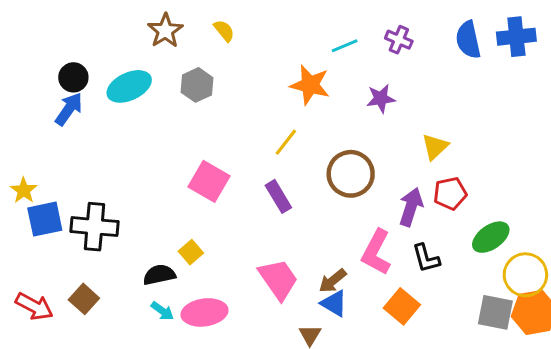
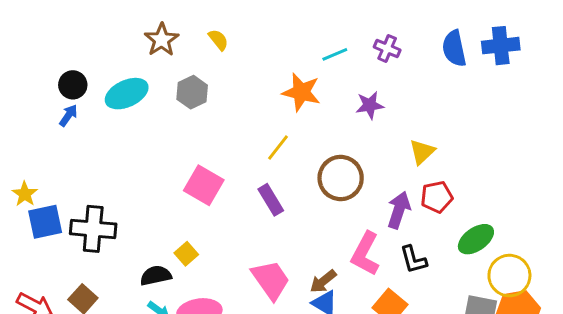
blue arrow: (69, 109) -> (68, 115), size x0.7

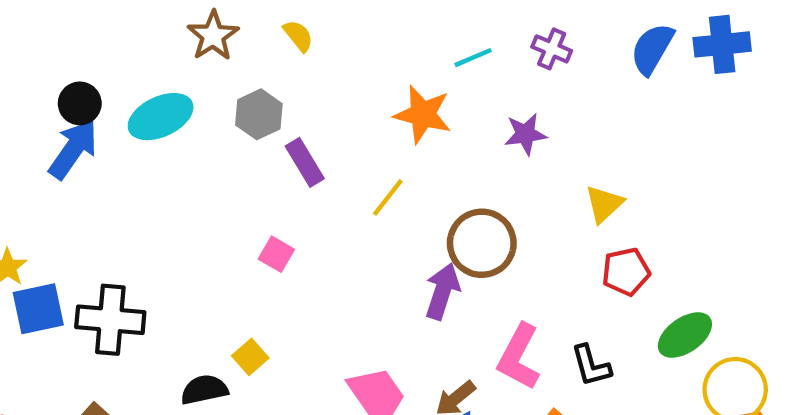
blue semicircle: (454, 48) -> (652, 49), turned 42
blue arrow: (68, 115) -> (73, 149), size x1.8
pink square: (204, 185) -> (276, 254), size x0.6
purple rectangle: (271, 200) -> (305, 162), moved
purple arrow: (399, 210) -> (442, 291), moved

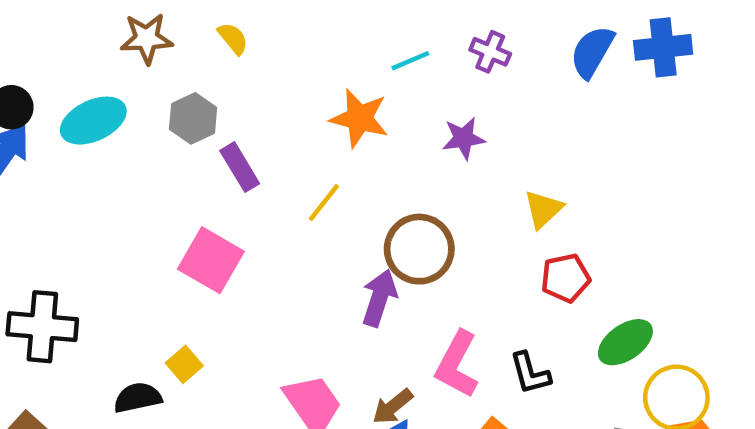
brown star: (213, 36) -> (147, 39), turned 30
pink square: (276, 254) -> (211, 260), size x1.8

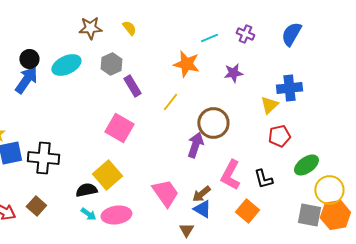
blue cross: (663, 47) -> (289, 88), moved
yellow square: (184, 364) -> (107, 175), size x1.8

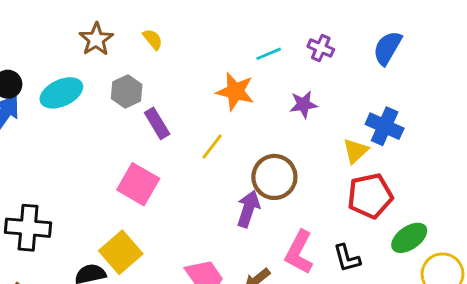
brown star: (90, 28) -> (96, 39), turned -30
blue cross: (289, 88) -> (385, 126), turned 30
red pentagon: (279, 136) -> (370, 196), size x1.4

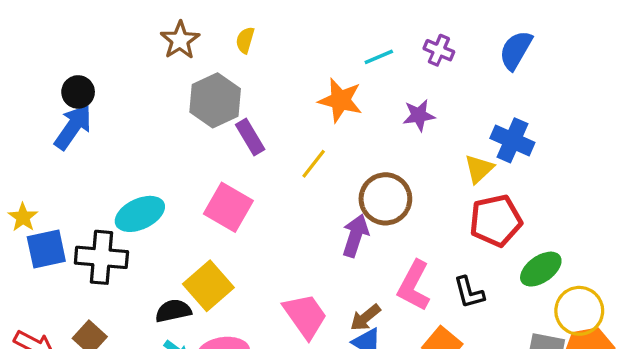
yellow semicircle: (153, 39) -> (245, 40), turned -125
gray hexagon: (127, 91) -> (215, 100), size x1.4
cyan ellipse: (61, 93) -> (140, 214), moved

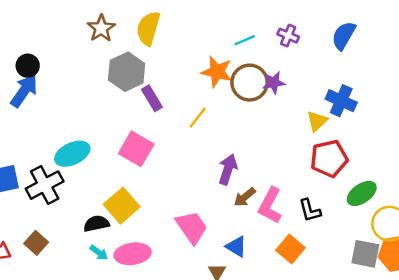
yellow semicircle: (245, 40) -> (148, 28), size x1.8
brown circle: (385, 199) -> (250, 83), moved
black cross: (101, 257) -> (45, 185), turned -33
brown arrow: (365, 317) -> (245, 197), moved

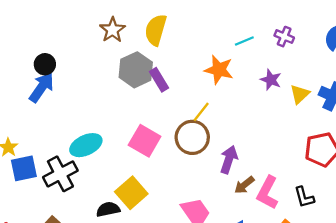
brown circle: (250, 83) -> (192, 137), moved
purple star: (274, 83) -> (271, 80), turned 30
purple rectangle: (152, 98) -> (159, 80), moved
yellow triangle: (317, 121) -> (300, 94), moved

